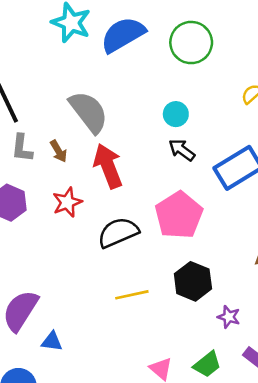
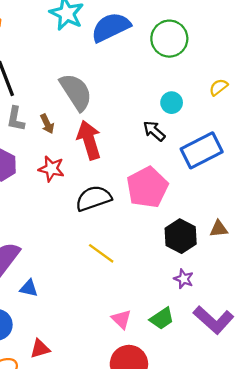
cyan circle: (176, 114) -> (172, 103), moved
red star: (67, 202) -> (51, 169), turned 30
black hexagon: (193, 281) -> (181, 236), moved
yellow line: (132, 295) -> (101, 253), turned 44

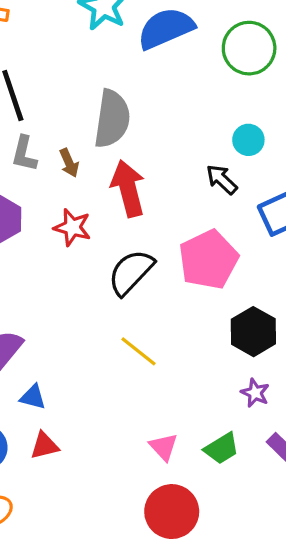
gray semicircle: (76, 92) -> (112, 119), turned 39
black semicircle: (93, 198) -> (131, 272), turned -30
red triangle: (40, 349) -> (45, 446), moved

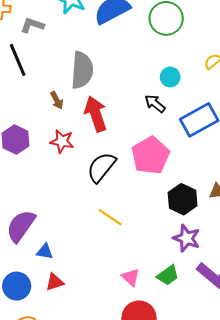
gray L-shape: (24, 154) -> (32, 25), moved, turned 100
purple star: (255, 393) -> (187, 238), size x1.5

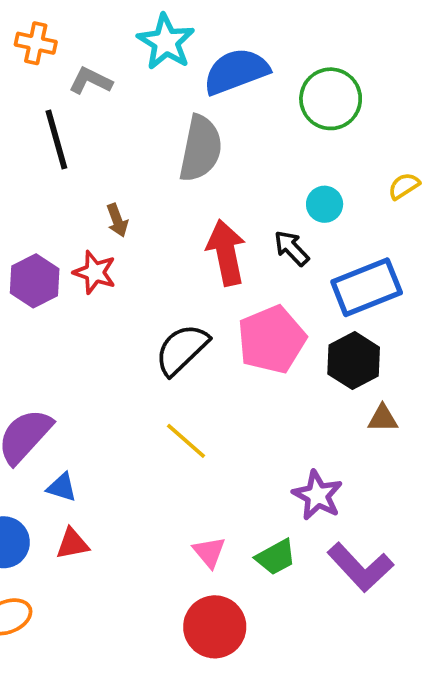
gray semicircle: (82, 70) -> (201, 148), moved
red arrow: (96, 114) -> (226, 253), moved
red star: (62, 141) -> (95, 272), moved
black hexagon: (183, 199) -> (354, 361), moved

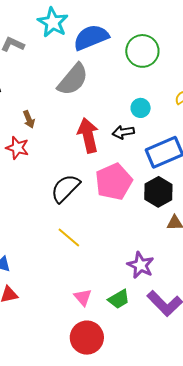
gray semicircle: (201, 148) -> (73, 79), turned 30
black arrow: (292, 248) -> (123, 132), turned -55

